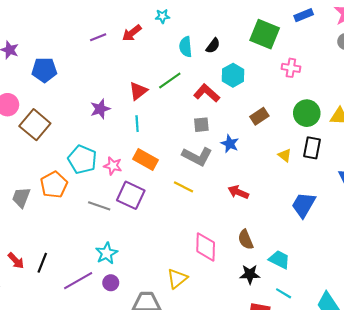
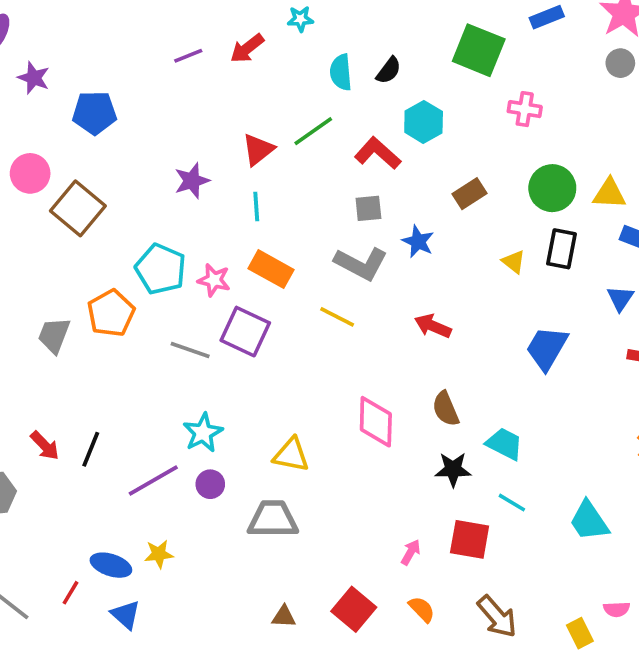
yellow triangle: (177, 279) -> (291, 455), moved, turned 50

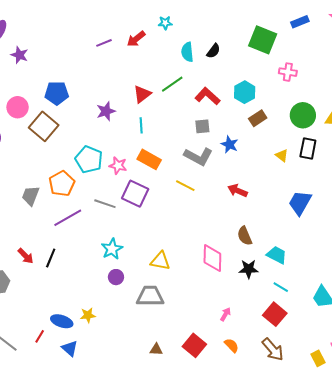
blue pentagon: (94, 113) -> (57, 93), moved
cyan hexagon: (424, 122) -> (245, 92), moved
pink diamond: (376, 422) -> (212, 258), moved
purple line: (153, 481) -> (68, 218), moved
red square: (470, 539) -> (275, 314), moved, turned 30

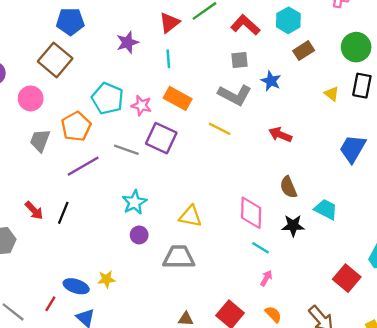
pink circle: (18, 107) -> (31, 98), moved
cyan line: (281, 287) -> (260, 248), moved
red square: (275, 314) -> (347, 278), moved

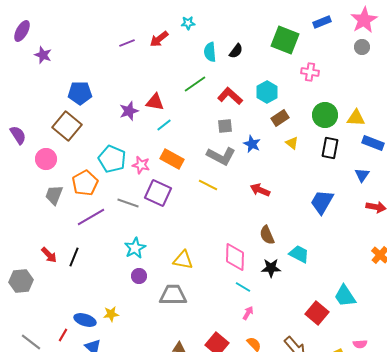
red triangle: (169, 23) -> (155, 102), moved, turned 48
cyan line: (168, 59) -> (164, 125), turned 56
yellow triangle: (332, 94) -> (292, 143), moved

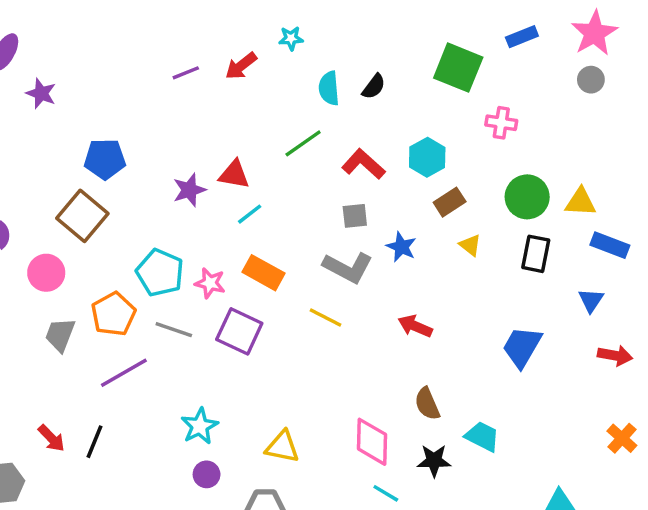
gray line: (128, 203) -> (174, 330), moved

